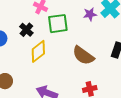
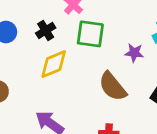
purple star: (90, 14) -> (134, 53), moved

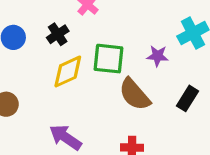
green square: (90, 34) -> (108, 59), moved

